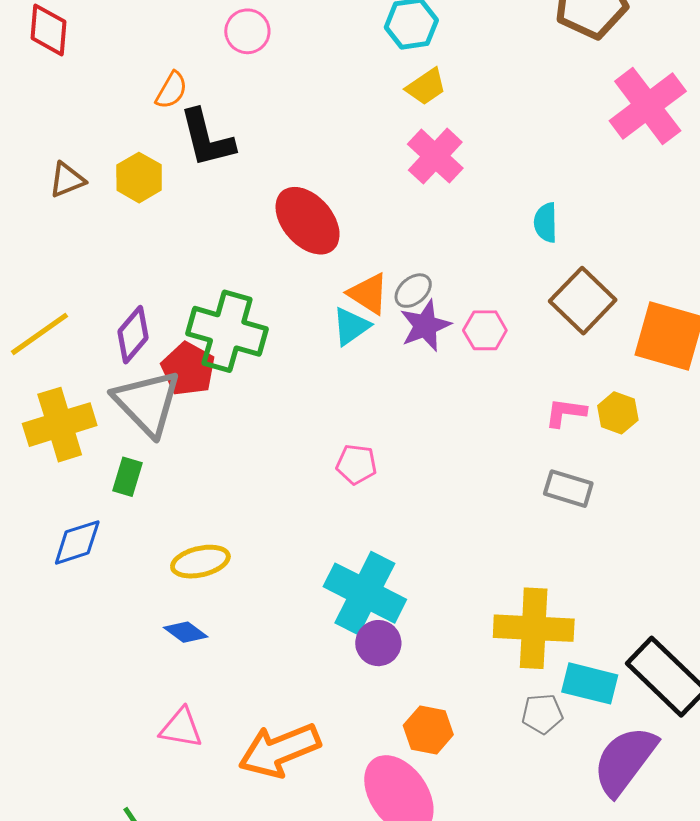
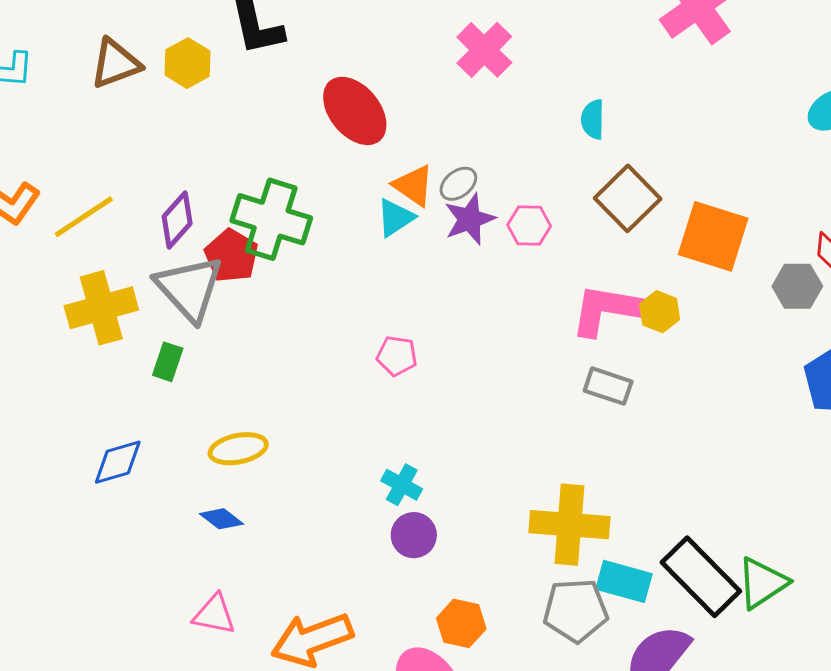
brown triangle: (67, 180) -> (115, 63), size x1.4
pink L-shape: (566, 413) -> (607, 310), size x1.8
blue diamond: (77, 542) -> (118, 462), moved
cyan cross: (365, 593) -> (402, 485), size x0.5
gray pentagon: (542, 714) -> (576, 610), size x1.6

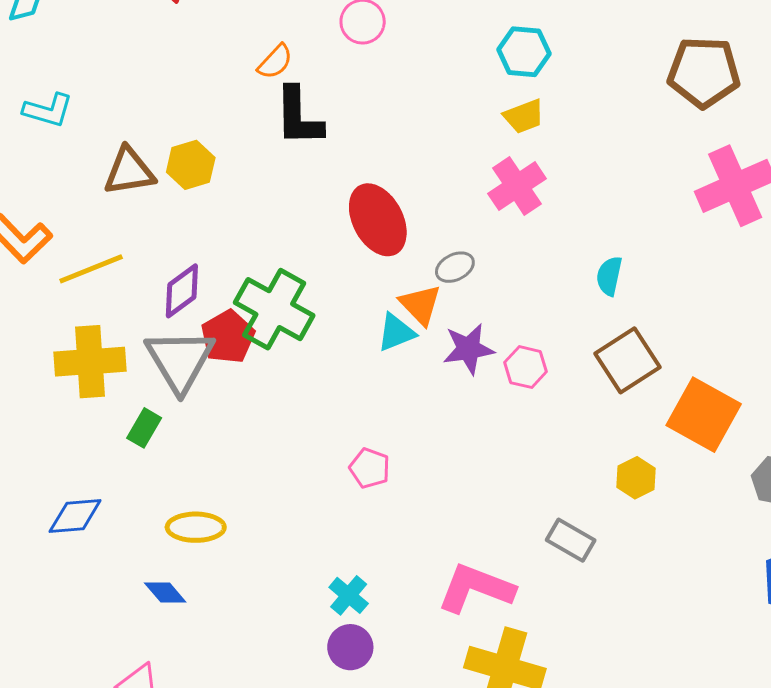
brown triangle: (115, 63) -> (129, 171), moved
yellow hexagon: (188, 63) -> (191, 165), moved
gray ellipse: (458, 184) -> (455, 267), moved
pink L-shape: (607, 310) -> (476, 588), moved

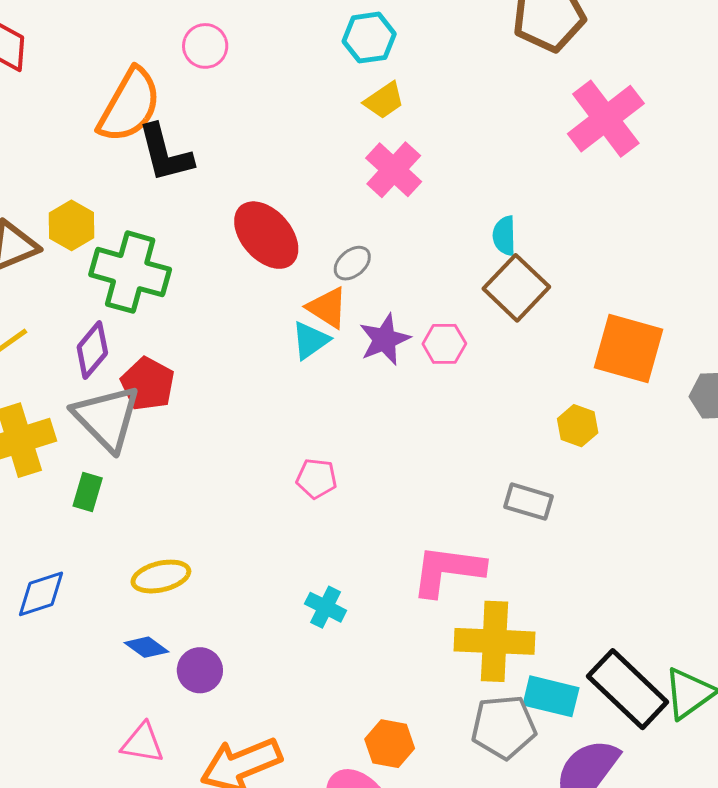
orange semicircle: (275, 62) -> (129, 105), size x2.0
green cross: (274, 309) -> (130, 272), moved
brown square: (627, 360) -> (516, 288), moved
purple circle: (350, 647) -> (200, 670), moved

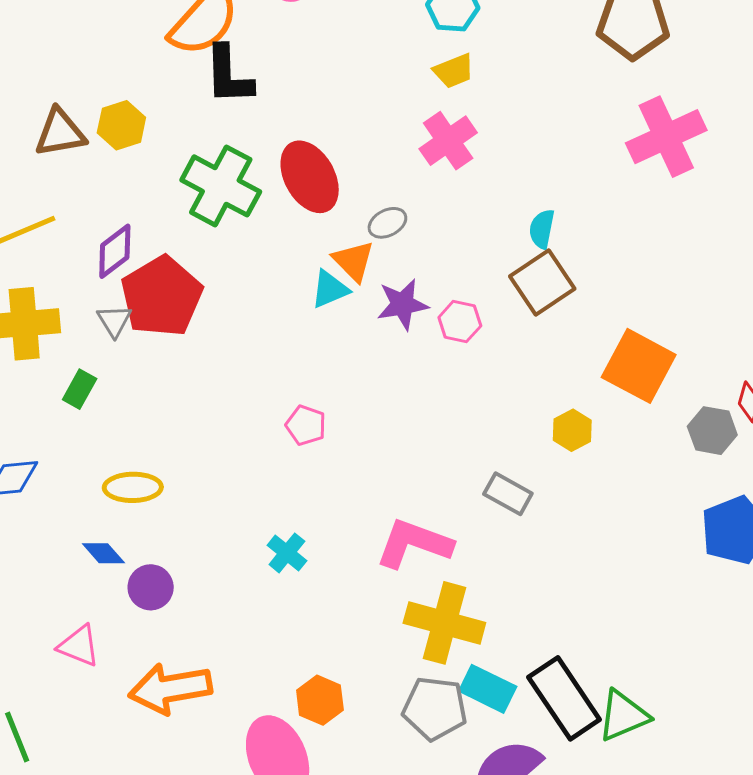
green cross: (130, 272) -> (221, 186), moved
red pentagon: (148, 384) -> (162, 296), size x1.5
gray triangle: (107, 418) -> (114, 321), size x0.5

